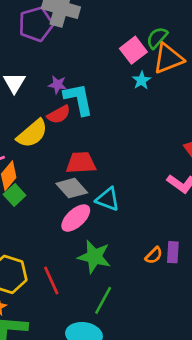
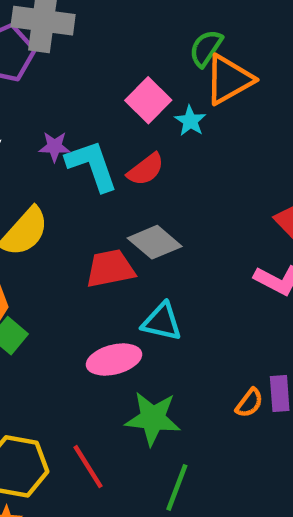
pink square: (133, 50) -> (148, 100), moved
red semicircle: (59, 114) -> (146, 169), moved
gray diamond: (72, 188) -> (155, 242), moved
pink ellipse: (76, 218) -> (114, 360), turned 36

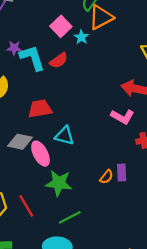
gray diamond: (155, 242) -> (20, 142), moved, turned -30
pink ellipse: (114, 360) -> (40, 154), turned 75
green line: (177, 487) -> (70, 217), turned 40

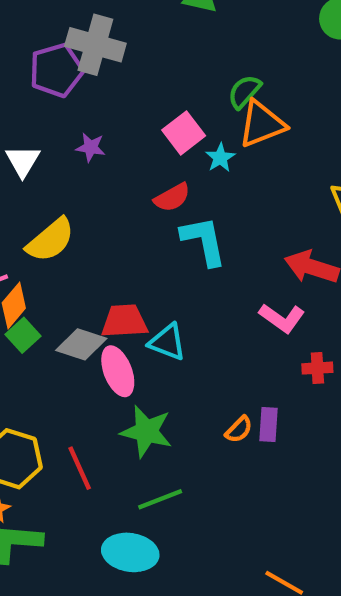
purple star: (14, 48) -> (91, 147), moved
cyan L-shape: (32, 58) -> (204, 241), moved
red trapezoid: (40, 109) -> (124, 321), moved

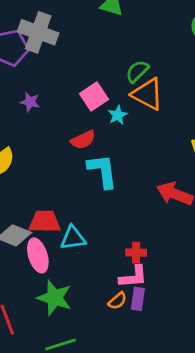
orange triangle: (262, 124) -> (148, 94), turned 45
pink L-shape: (282, 318) -> (133, 277), moved, turned -44
cyan triangle: (167, 342) -> (73, 238), turned -32
red cross: (317, 368) -> (136, 253), moved

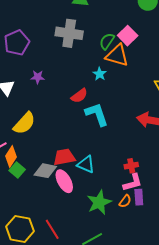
gray cross: (38, 32) -> (69, 33), moved
pink square: (94, 96) -> (128, 36), moved
cyan triangle: (73, 238) -> (86, 164), turned 42
green star: (54, 298) -> (99, 202), moved, turned -30

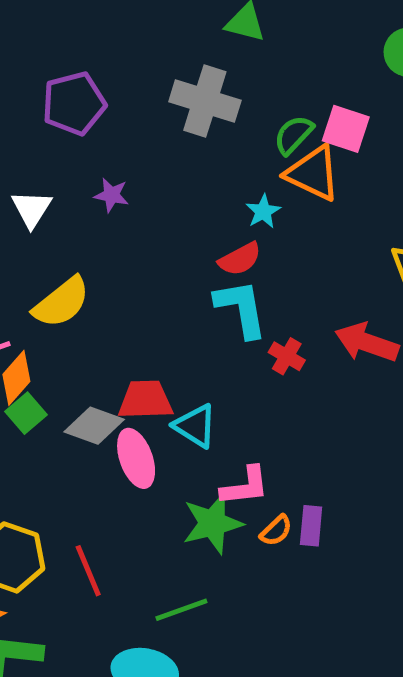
pink square: (128, 36) -> (346, 129), turned -36
red semicircle: (79, 96) -> (240, 259), moved
red cross: (131, 166) -> (287, 356), moved, turned 32
pink L-shape: (133, 183) -> (245, 486), moved

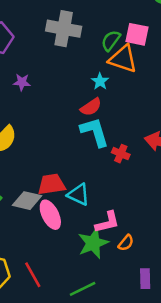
purple rectangle: (311, 526) -> (145, 279), moved

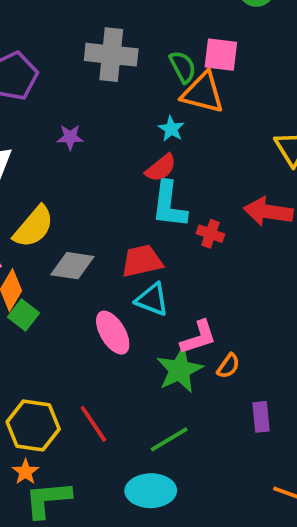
green semicircle: (111, 41) -> (183, 67), turned 120
purple star: (22, 82) -> (70, 137), moved
cyan L-shape: (95, 132) -> (169, 205), turned -152
red trapezoid: (51, 184) -> (142, 261), moved
gray diamond: (27, 201) -> (72, 266), moved

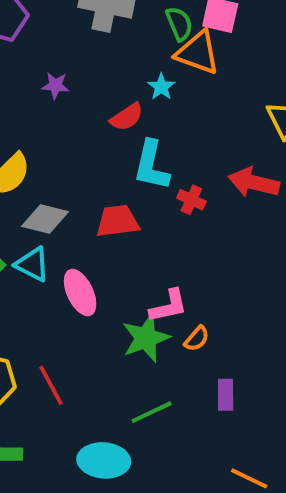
red semicircle: (161, 168) -> (127, 117), moved
cyan triangle: (152, 299) -> (32, 264), moved
green line: (169, 439) -> (152, 412), moved

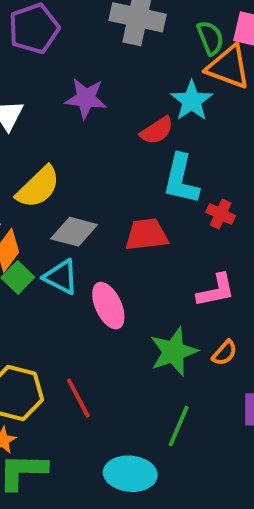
purple star: (55, 85) -> (86, 98), size x1.5
cyan star: (161, 87) -> (192, 101), size x1.5
pink L-shape: (169, 306) -> (216, 290), moved
green line: (152, 412) -> (179, 426), turned -42

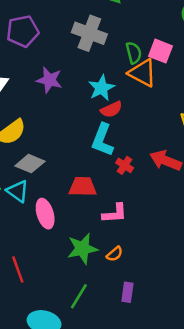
cyan star: (192, 101) -> (101, 88), moved
red semicircle: (157, 131) -> (111, 109), moved
red trapezoid: (147, 235) -> (83, 187), moved

